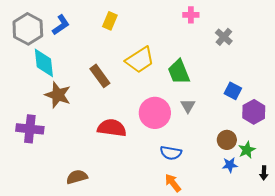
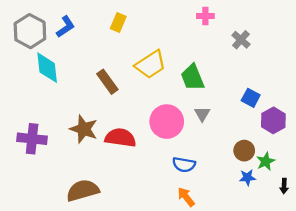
brown star: (58, 95) -> (84, 129), moved
brown semicircle: (77, 177) -> (83, 190), size x1.4

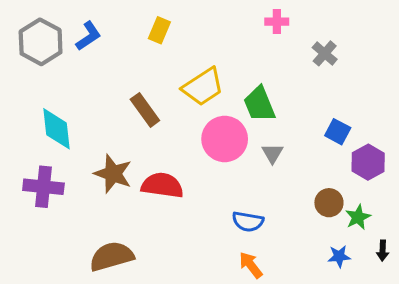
cyan diamond: (47, 68) -> (57, 129), moved
pink circle: (167, 122) -> (225, 139), moved
blue star: (247, 178) -> (339, 256), moved

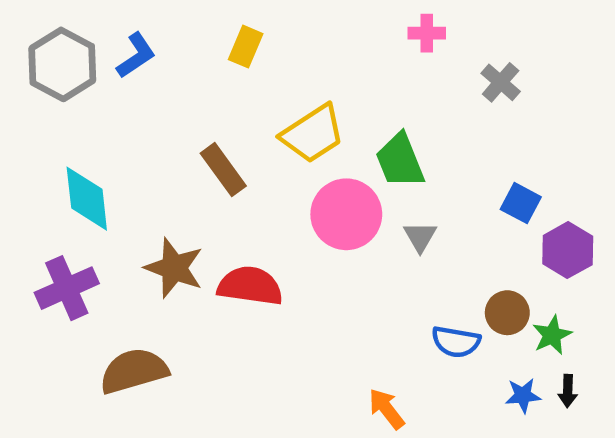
purple cross: (43, 187) -> (67, 288), turned -30
blue semicircle: (248, 222) -> (456, 342), moved
black arrow: (383, 251) -> (568, 391), moved
brown semicircle: (112, 256) -> (134, 371), moved

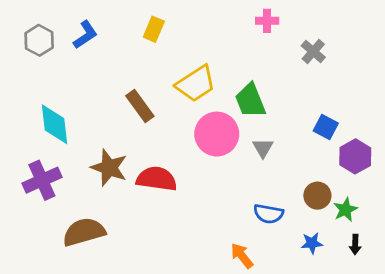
gray hexagon: (62, 64) -> (39, 40), size x0.7
blue semicircle: (456, 342) -> (268, 214), moved
blue star: (523, 395) -> (312, 243), moved

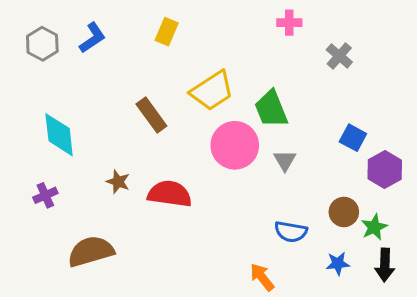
brown star: (109, 168) -> (118, 182), size x0.6
purple cross: (42, 180) -> (45, 195), size x0.6
black arrow: (355, 245) -> (385, 265), size x1.5

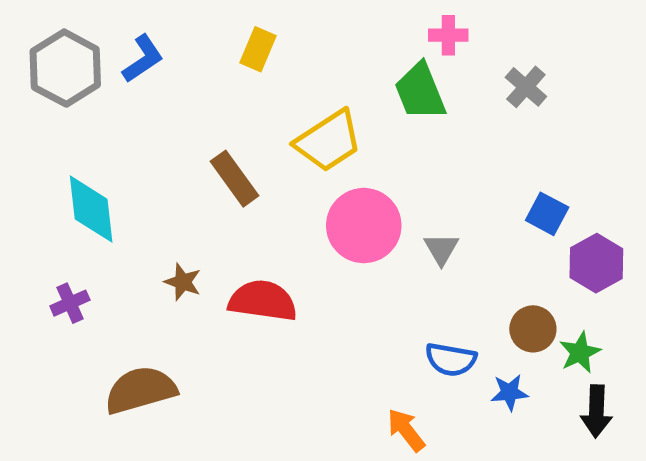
gray hexagon: (42, 44) -> (65, 68), size x1.4
green trapezoid: (271, 109) -> (420, 92), moved
blue star: (338, 263) -> (509, 392), moved

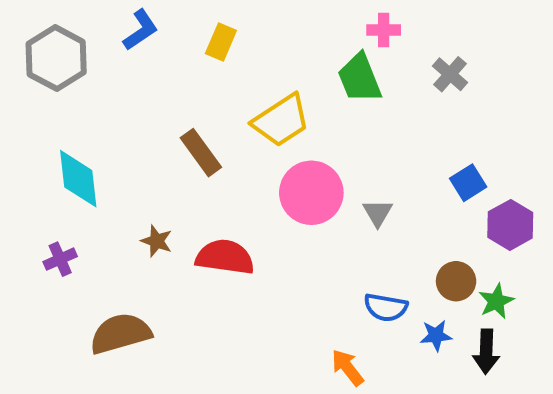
blue L-shape: (143, 59) -> (141, 30), moved
blue square: (547, 214) -> (468, 183), turned 30
black arrow: (596, 411) -> (486, 352), moved

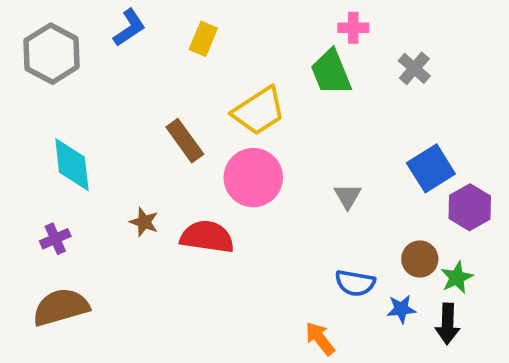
blue square: (468, 183) -> (431, 168), size x1.4
pink circle: (311, 193) -> (253, 178), moved
brown semicircle: (120, 333) -> (61, 307), moved

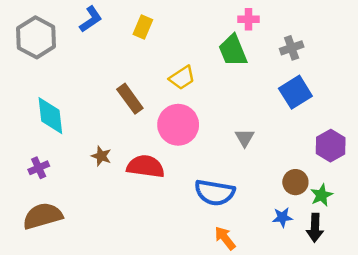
gray cross: (414, 68) -> (292, 48), turned 30
yellow trapezoid: (259, 111) -> (182, 78), size x0.7
blue square: (431, 168) -> (295, 92), moved
blue semicircle: (355, 283) -> (215, 193), moved, size x1.4

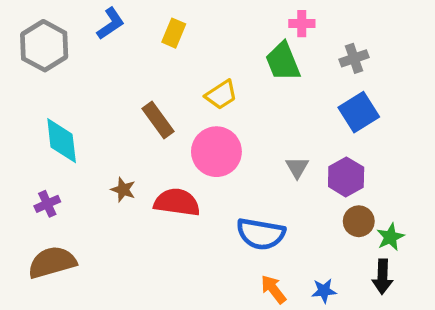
purple hexagon: (331, 146) -> (346, 177), moved
blue star: (282, 217) -> (324, 291), moved

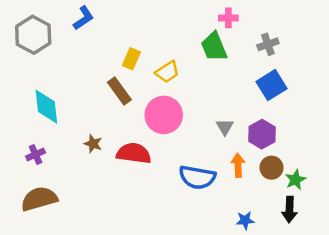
yellow rectangle: (174, 33) -> (131, 59), moved
orange arrow: (273, 289) -> (238, 165), moved, turned 35

